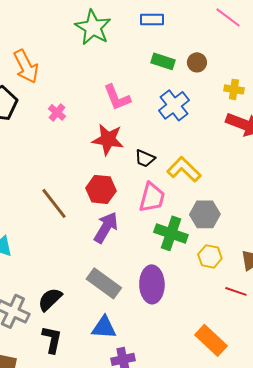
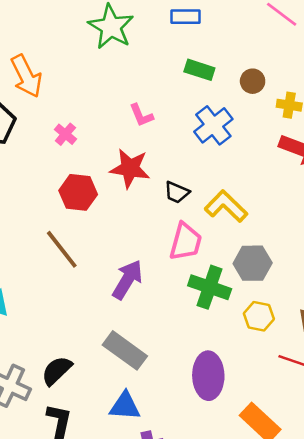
brown circle: (197, 62) -> (253, 81), moved
pink L-shape: (117, 97) -> (141, 115), size x0.7
red hexagon: (101, 189) -> (78, 192), moved
purple ellipse: (152, 284) -> (208, 376), moved

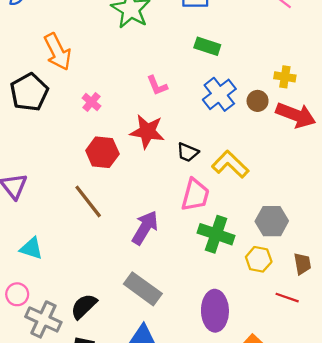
brown circle: (253, 81) -> (258, 101), moved
gray hexagon: (253, 263) -> (272, 221), moved

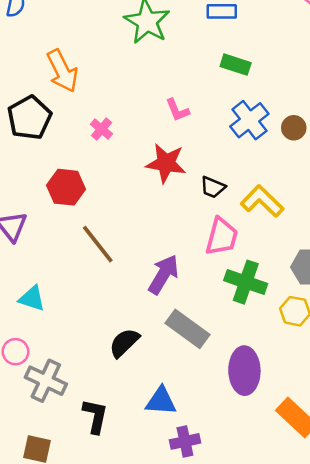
red hexagon: (102, 152) -> (66, 187), moved
gray rectangle: (143, 289) -> (188, 329), moved
black semicircle: (84, 306) -> (124, 343), moved

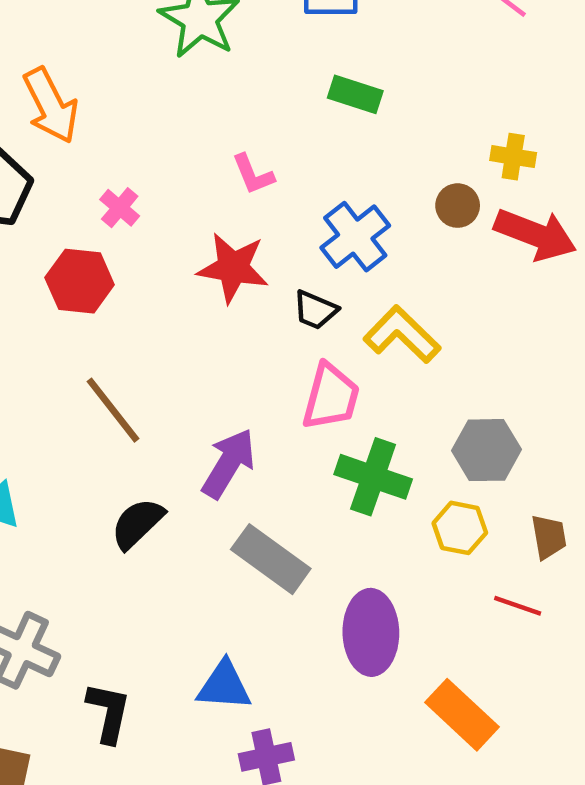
blue cross: (249, 120) -> (355, 237), moved
red hexagon: (66, 187) -> (80, 281), moved
black semicircle: (124, 343) -> (137, 523), moved

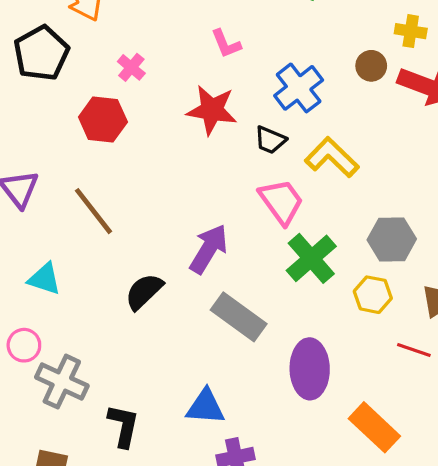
pink trapezoid: (331, 397) -> (281, 202), turned -51
brown line: (113, 410) -> (93, 211), moved
green cross: (373, 477) -> (311, 258), turned 30

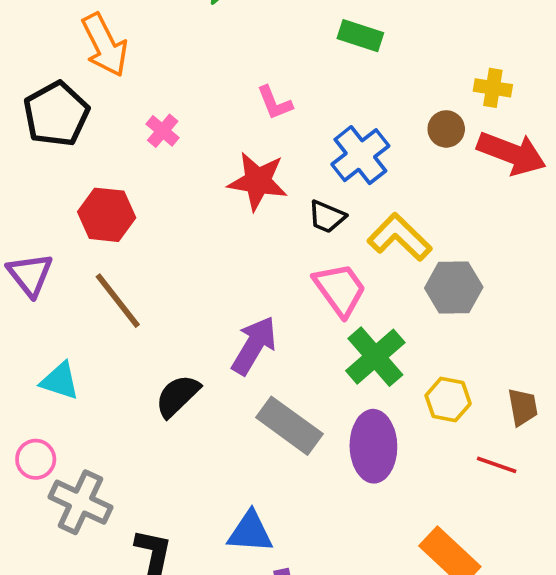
red hexagon: (103, 119) -> (107, 215), moved
gray hexagon: (392, 239) -> (454, 288), moved
purple ellipse: (310, 369) -> (373, 446), moved

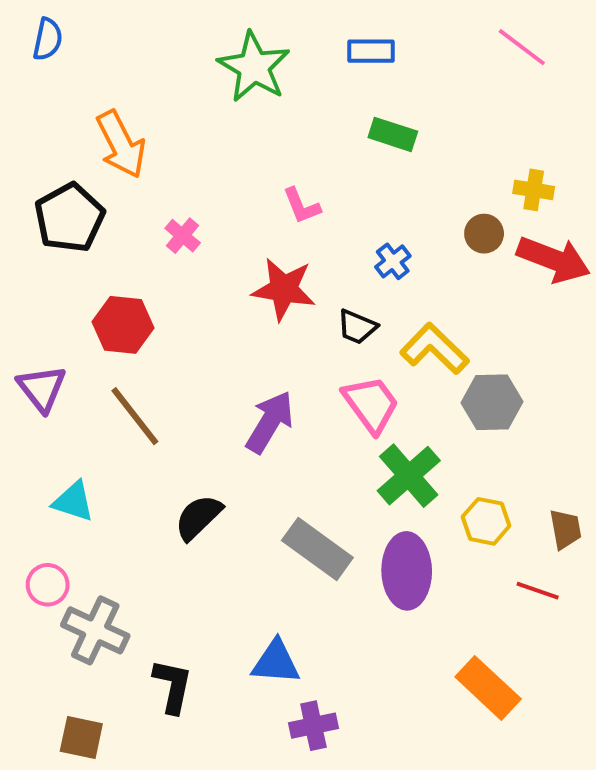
blue cross: (360, 155) -> (393, 261), size x0.6
purple arrow: (254, 345) -> (270, 422), moved

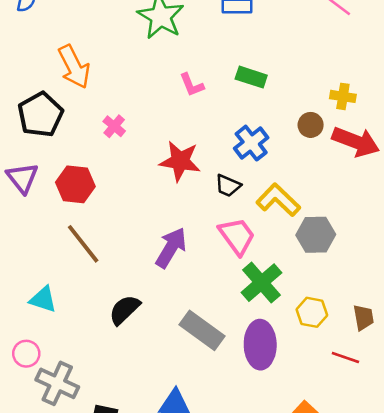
green rectangle: (393, 134) -> (251, 77), moved
pink L-shape: (302, 206) -> (192, 85), moved
blue cross: (393, 261) -> (251, 143), size x1.5
purple triangle: (42, 388) -> (22, 178), moved

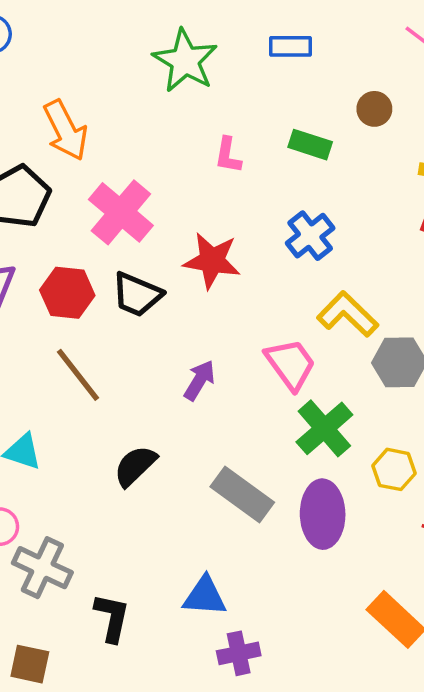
pink L-shape: (192, 85) -> (228, 155), turned 32
brown circle: (311, 125) -> (374, 109), moved
pink cross: (114, 126) -> (121, 212), size x2.0
black trapezoid: (228, 186) -> (137, 295), moved, size x1.4
purple arrow: (171, 248) -> (199, 380), size x0.7

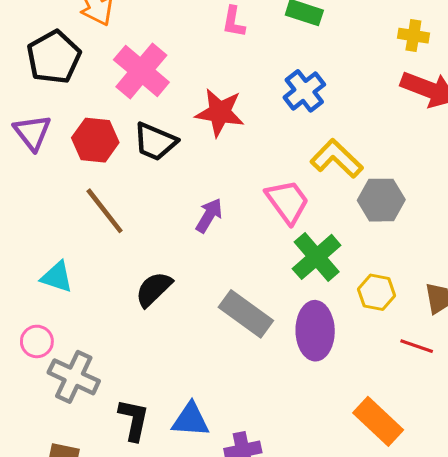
blue triangle: (205, 596) -> (191, 420), moved

